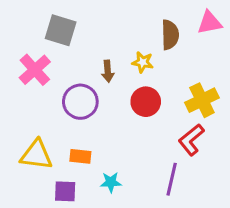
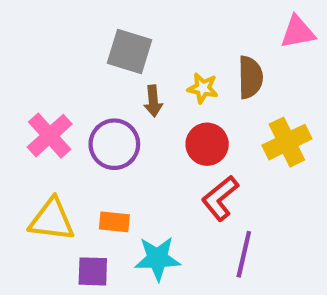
gray square: (61, 30) -> (129, 51), moved
brown semicircle: (170, 35) -> (250, 77), moved
pink cross: (35, 70) -> (50, 136), moved
red L-shape: (191, 140) -> (220, 198), moved
cyan star: (111, 182) -> (157, 259), size x1.5

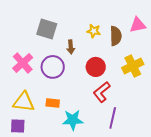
pink triangle: (298, 32) -> (138, 25), moved
gray square: (129, 51) -> (47, 29), moved
yellow star: (203, 88) -> (94, 31), moved
purple square: (93, 271) -> (18, 126), moved

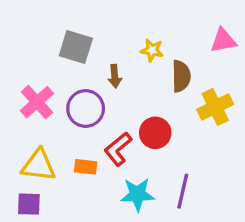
brown semicircle: (116, 36) -> (181, 76), moved
red circle: (96, 67) -> (155, 133), moved
red L-shape: (102, 92) -> (118, 149), moved
cyan star: (73, 120) -> (137, 194), moved

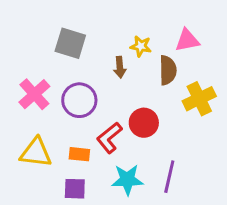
pink triangle: (223, 40) -> (187, 40), moved
brown arrow: (115, 76) -> (120, 67), moved
purple square: (29, 204) -> (75, 189), moved

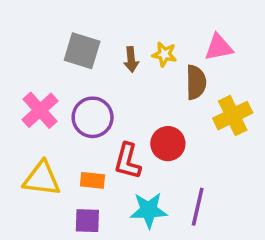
brown arrow: (120, 67) -> (131, 60), moved
red L-shape: (109, 138) -> (128, 161), turned -36

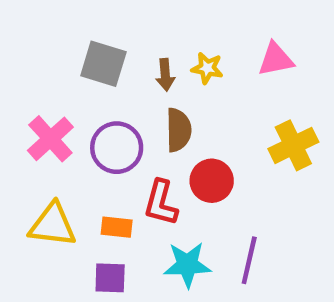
brown semicircle: (196, 82) -> (179, 130), moved

